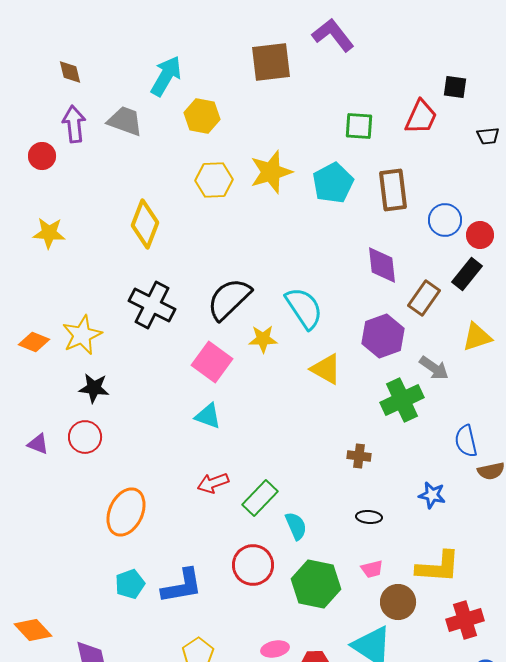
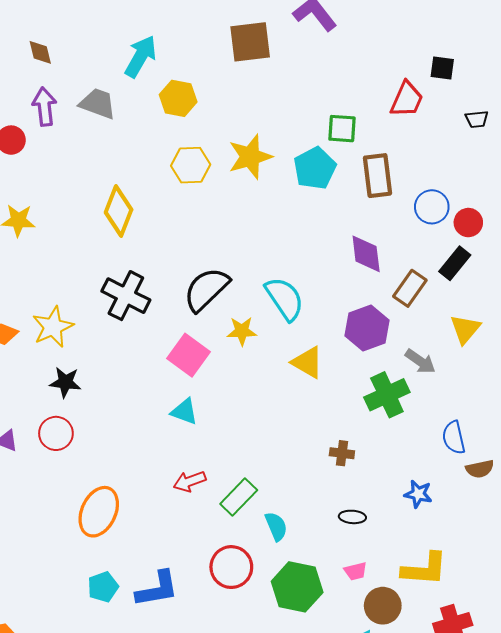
green square: (359, 126) -> (342, 129), moved
yellow triangle: (477, 337) -> (465, 329), turned -32

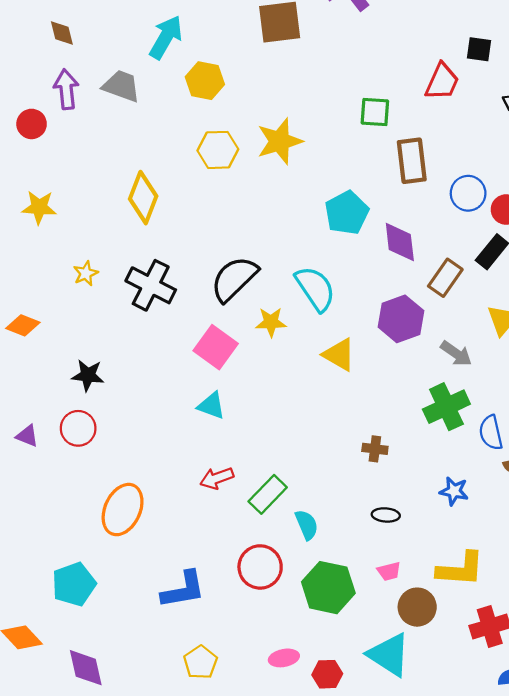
cyan pentagon: (315, 168) -> (347, 213), moved
yellow star: (53, 327) -> (86, 273), moved, size x0.6
green cross: (387, 395) -> (446, 407), moved
cyan pentagon: (103, 587) -> (74, 584), moved, size x1.4

